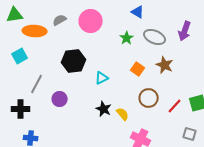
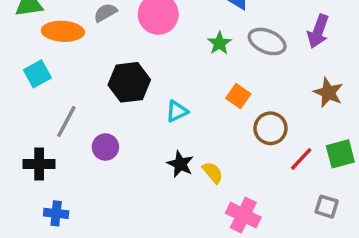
brown star: (165, 65) -> (328, 93), moved
brown circle: (149, 98) -> (270, 128), moved

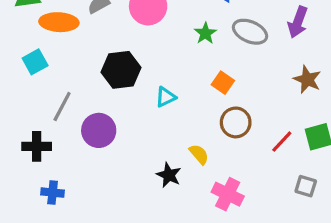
brown circle: (270, 128) -> (236, 122), moved
purple circle: (105, 147) -> (99, 130), size x1.4
black star: (180, 164) -> (169, 175), moved

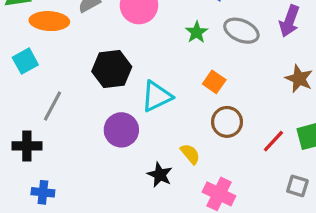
cyan triangle: (166, 97) -> (157, 96), size x1.5
purple circle: (99, 130) -> (121, 130), moved

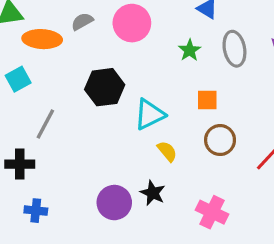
gray ellipse: (241, 31) -> (234, 49), turned 56
orange square: (214, 82) -> (207, 100), turned -35
purple circle: (121, 130) -> (114, 203), moved
yellow semicircle: (190, 154) -> (167, 151), moved

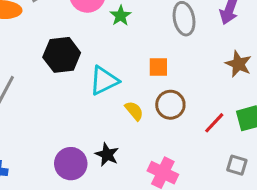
green star: (190, 50) -> (121, 16), moved
yellow semicircle: (167, 151) -> (134, 111), moved

